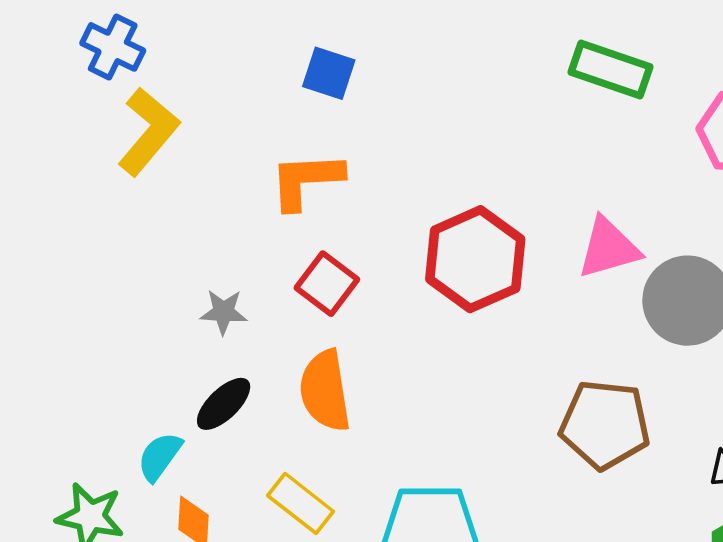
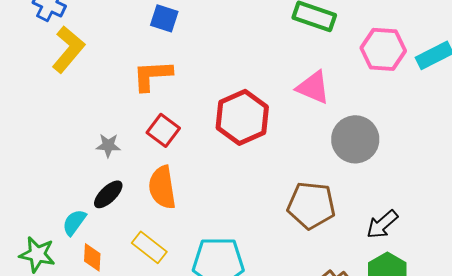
pink triangle: (609, 248) -> (313, 87), moved, turned 39

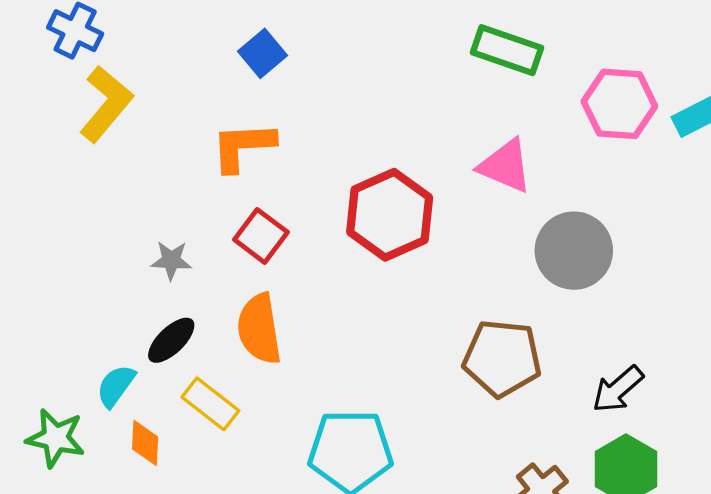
blue square: (164, 18) -> (263, 53), turned 32
yellow rectangle: (149, 247) -> (210, 404), moved

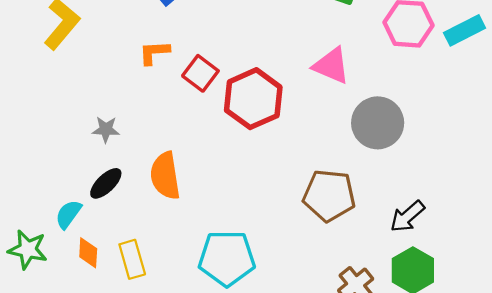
orange L-shape: (243, 146) -> (154, 52), size x0.7
red square: (261, 236) -> (200, 73), moved
yellow rectangle: (210, 404) -> (132, 259), moved, turned 36

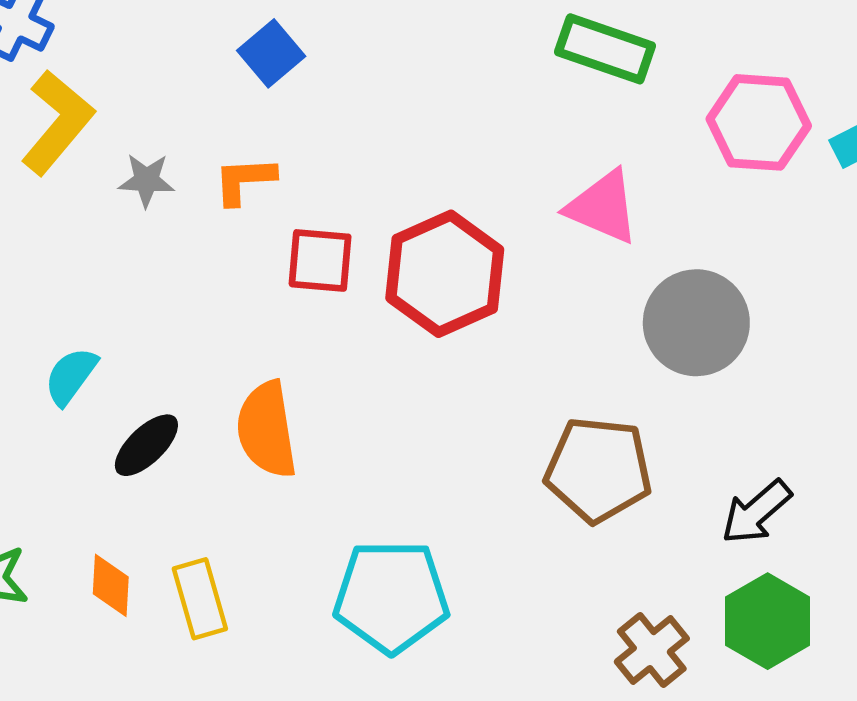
red square: (200, 73) -> (320, 260), moved, turned -32
gray star: (106, 129) -> (146, 180), moved
cyan semicircle: (68, 214) -> (71, 376), moved

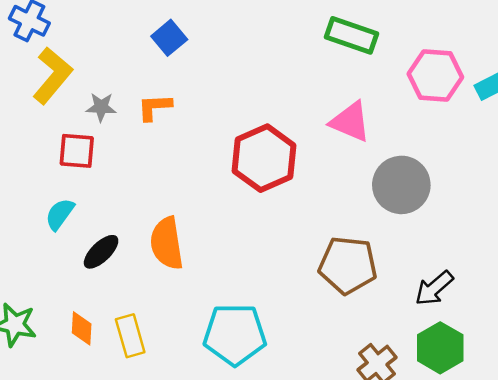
red square: (320, 260) -> (77, 151), moved

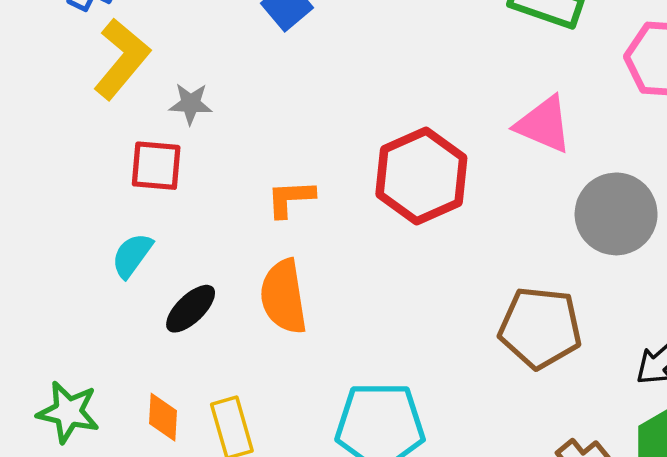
orange L-shape: (155, 107) -> (290, 198), moved

